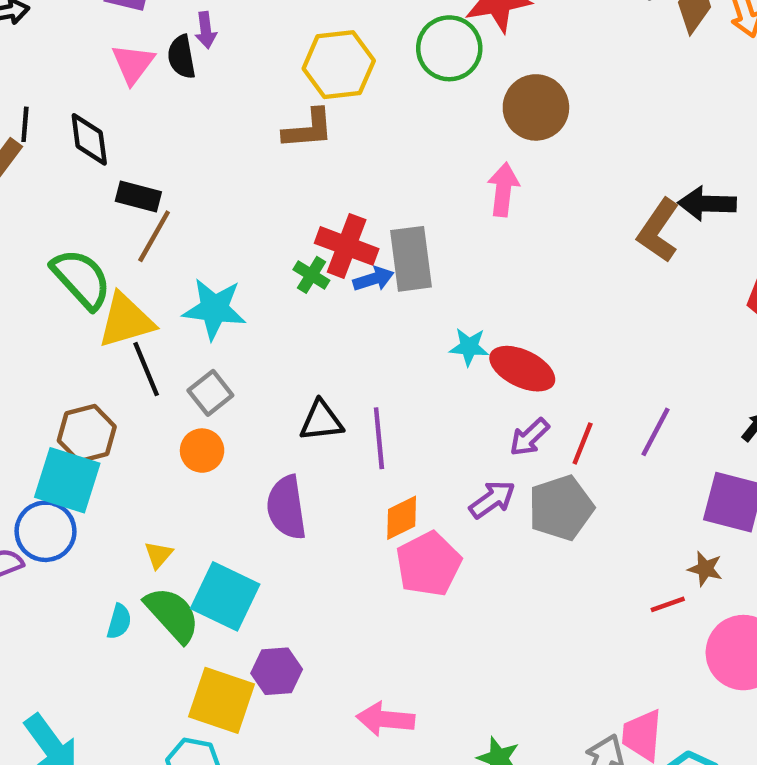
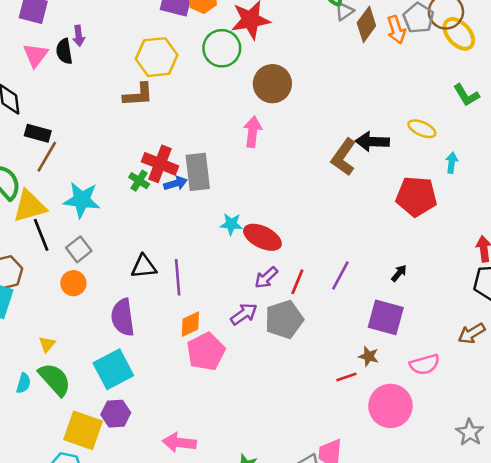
cyan square: (225, 596) -> (113, 369), moved, turned 36

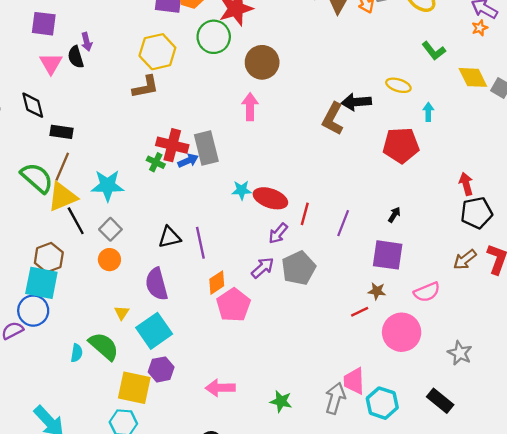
brown line: (47, 157) -> (62, 167), moved
red line: (297, 282) -> (305, 214), moved
yellow triangle: (47, 344) -> (122, 313), moved
gray star: (470, 432) -> (460, 353), moved

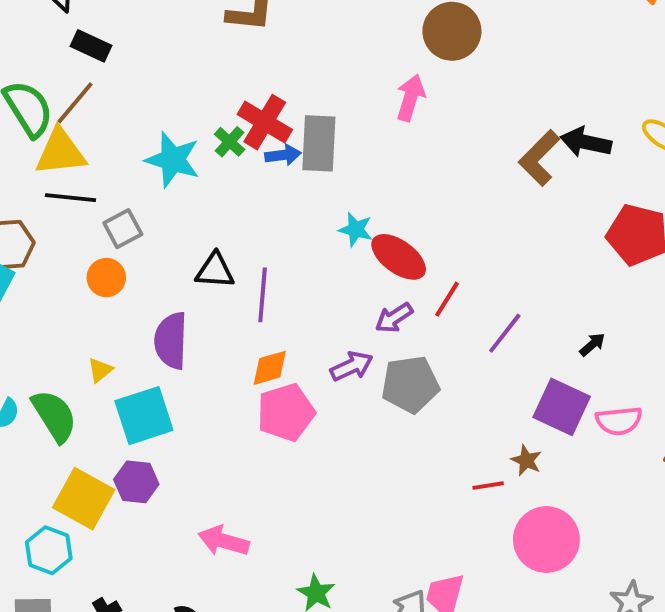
cyan star: (107, 186) -> (173, 160), moved
black line: (76, 221) -> (70, 198), turned -72
pink semicircle: (427, 292) -> (619, 421), moved

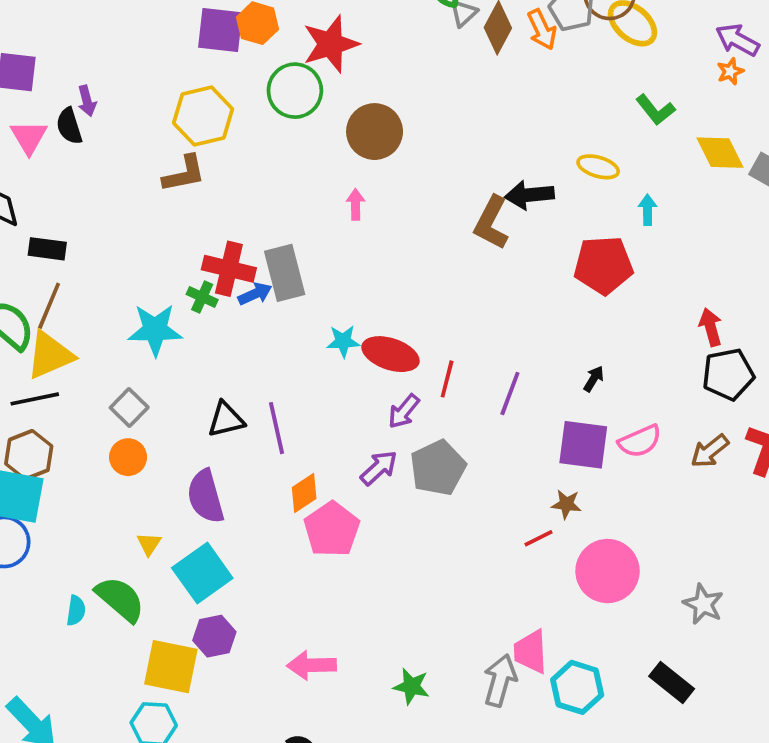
pink arrow: (410, 98) -> (356, 204), size x0.7
black line: (70, 198) -> (35, 399), moved

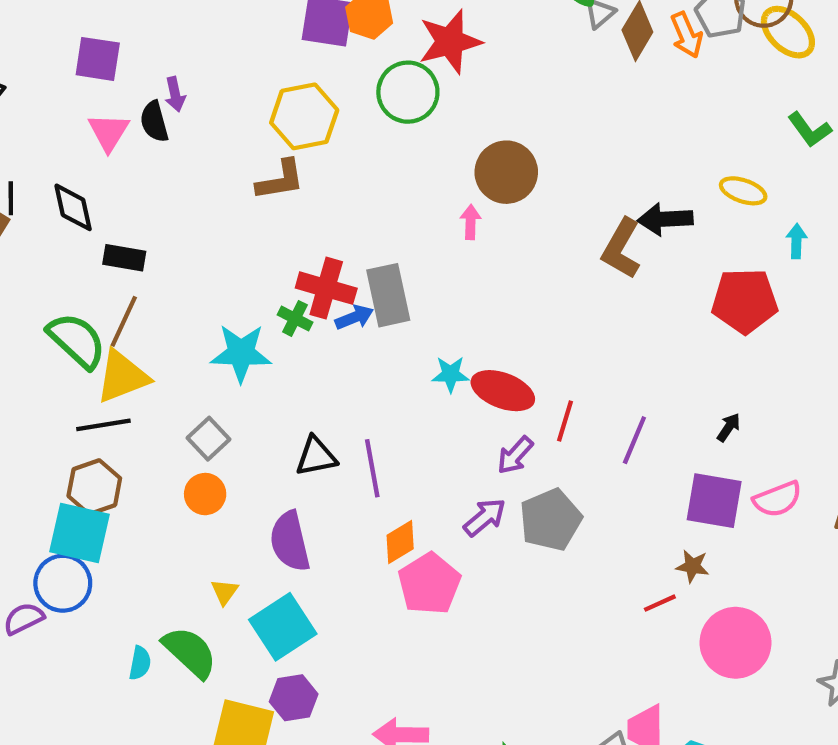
brown circle: (375, 132) -> (506, 172), moved

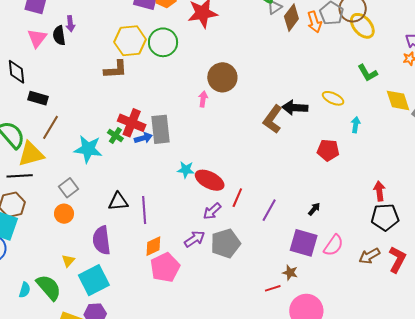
green circle: (408, 92) -> (163, 42), moved
red pentagon: (745, 301) -> (328, 150), size x0.7
brown line: (124, 321) -> (51, 127), moved
pink semicircle: (778, 499) -> (333, 245), turned -40

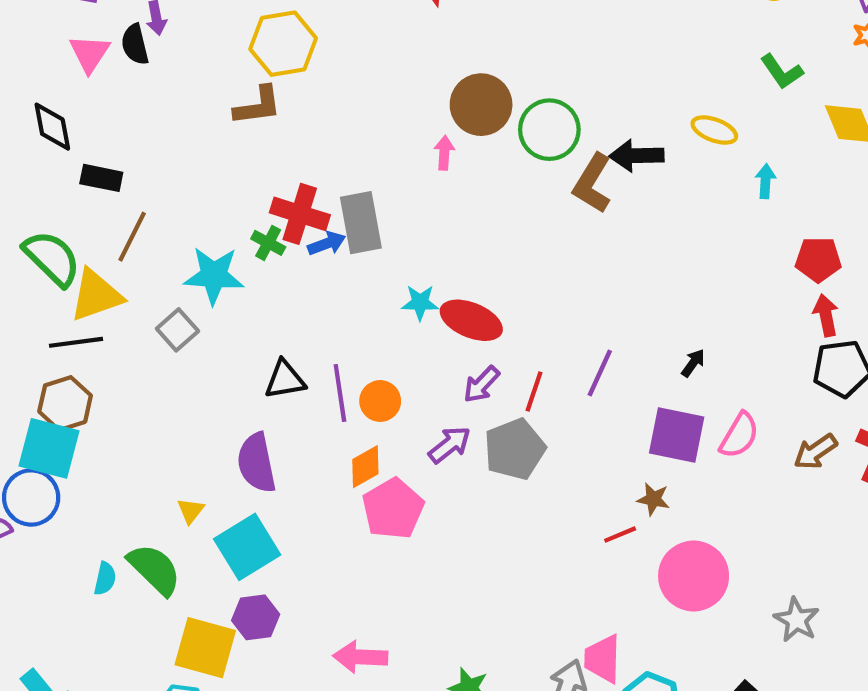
green circle: (163, 42) -> (549, 130), moved
red pentagon: (328, 150) -> (818, 259), moved
gray square: (68, 188) -> (177, 330), moved
red line: (237, 198) -> (534, 392), moved
orange circle: (64, 214) -> (380, 401), moved

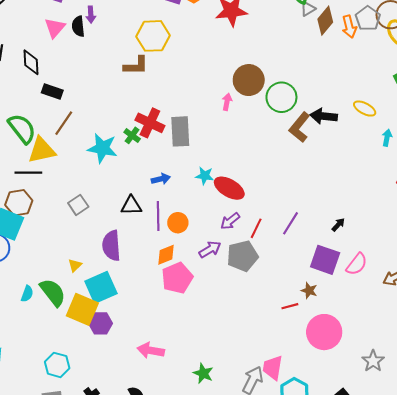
blue arrow: (327, 243) -> (161, 179), moved
gray square: (177, 330) -> (78, 205), moved
yellow square: (205, 648) -> (82, 309), moved

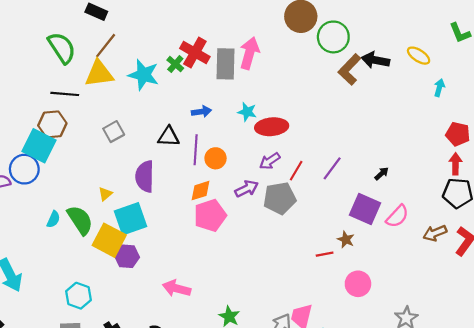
pink arrow: (227, 102) -> (249, 53), moved, size x1.8
yellow triangle: (42, 150) -> (99, 74), moved
red ellipse: (229, 188) -> (272, 127), turned -40
pink circle: (324, 332) -> (358, 284), size x0.7

